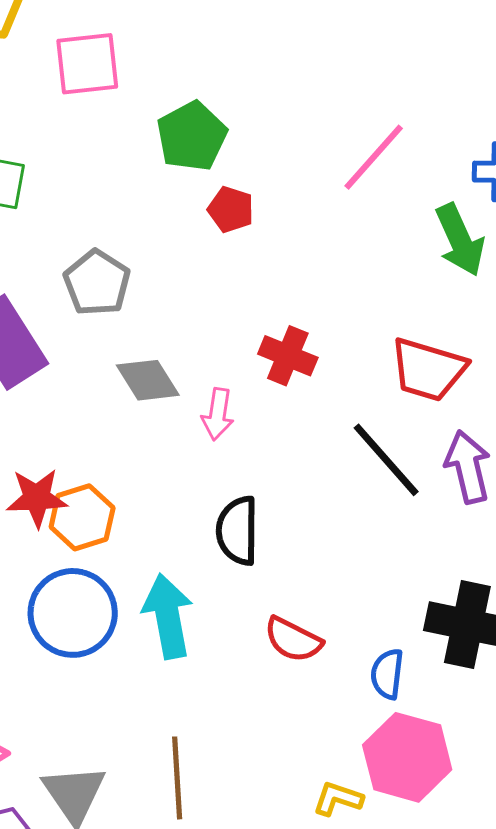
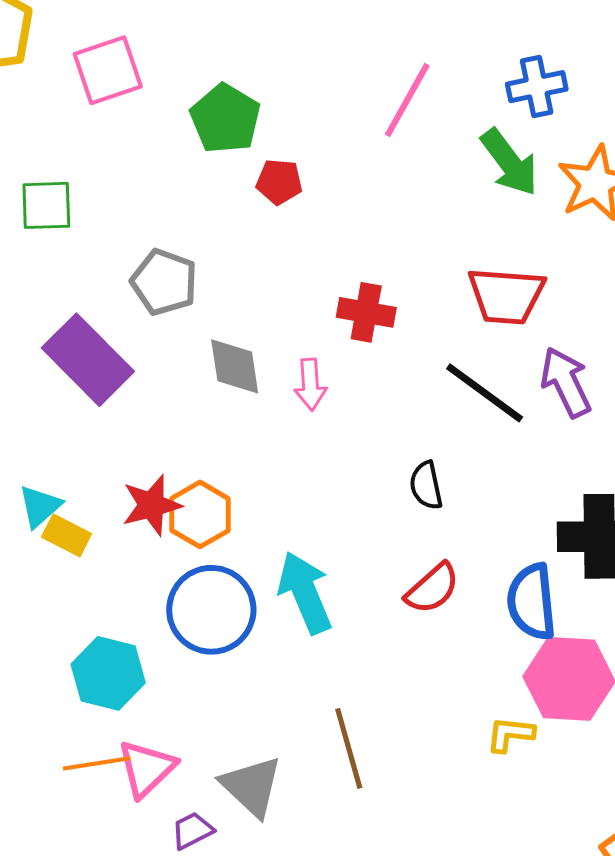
gray diamond: (148, 380) -> (235, 366), turned 36
black semicircle: (237, 531) -> (426, 485), moved, size x0.7
red semicircle: (293, 640) -> (432, 588), turned -56
blue semicircle: (387, 674) -> (532, 602), size x1.5

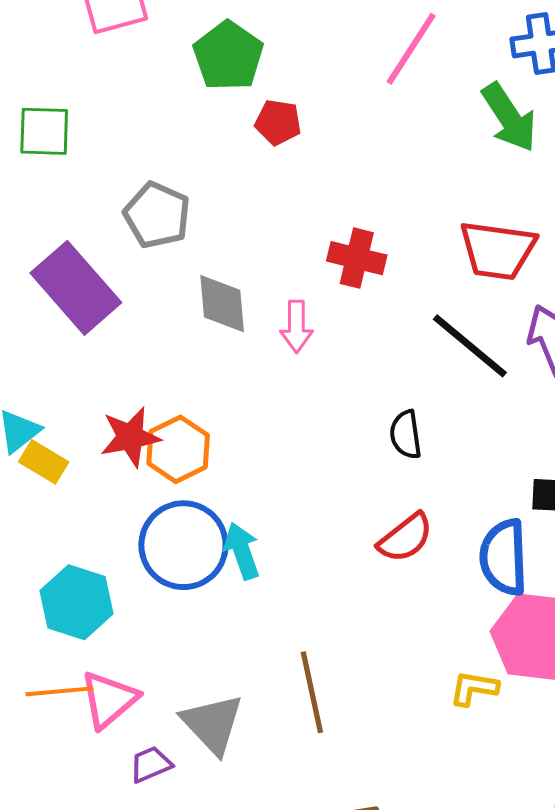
cyan arrow: (305, 593) -> (242, 551), moved, size x0.7

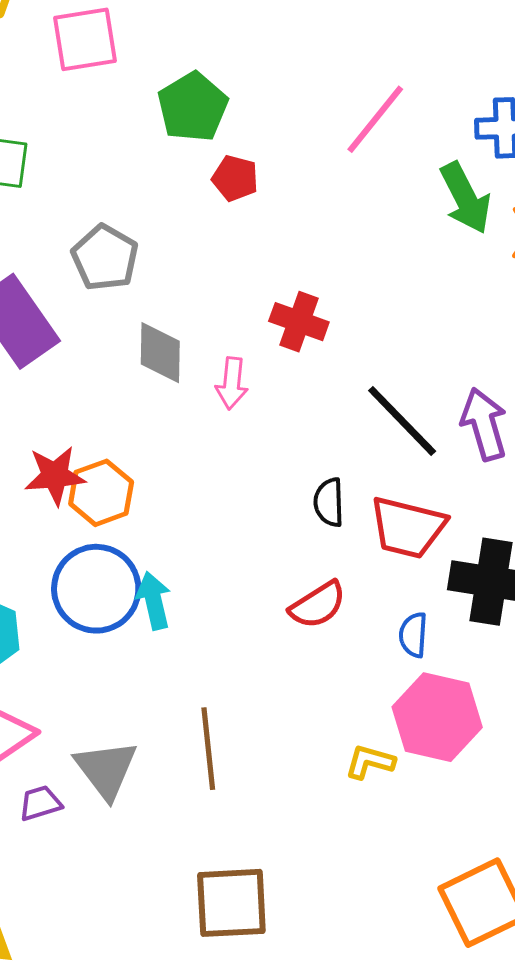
red trapezoid: (498, 250) -> (408, 527), moved
blue semicircle: (504, 557) -> (413, 635), size x0.6

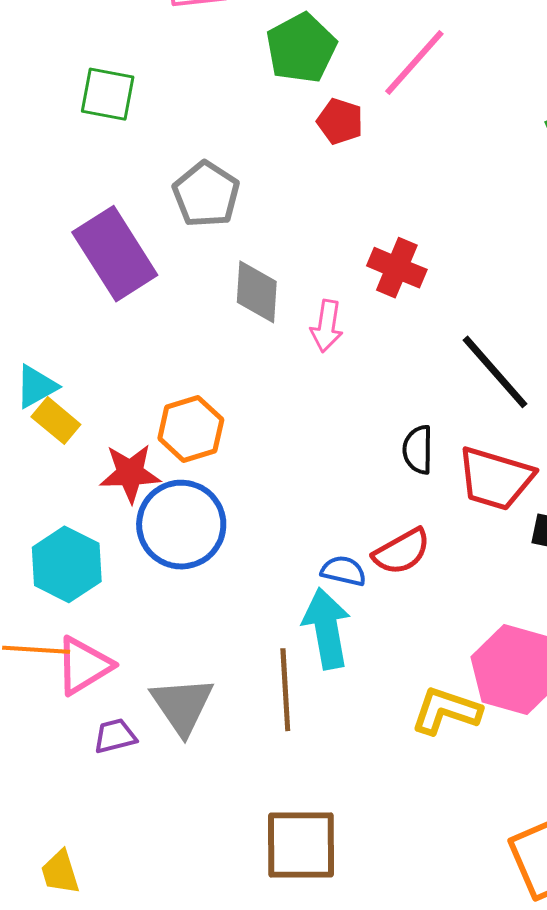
pink line: (375, 119) -> (414, 62), moved
red star: (55, 475) -> (130, 473), moved
cyan arrow: (154, 601) -> (327, 629), moved, size x1.4
blue semicircle: (413, 635) -> (343, 571), moved, turned 96
yellow L-shape: (370, 762) -> (446, 711), size x1.4

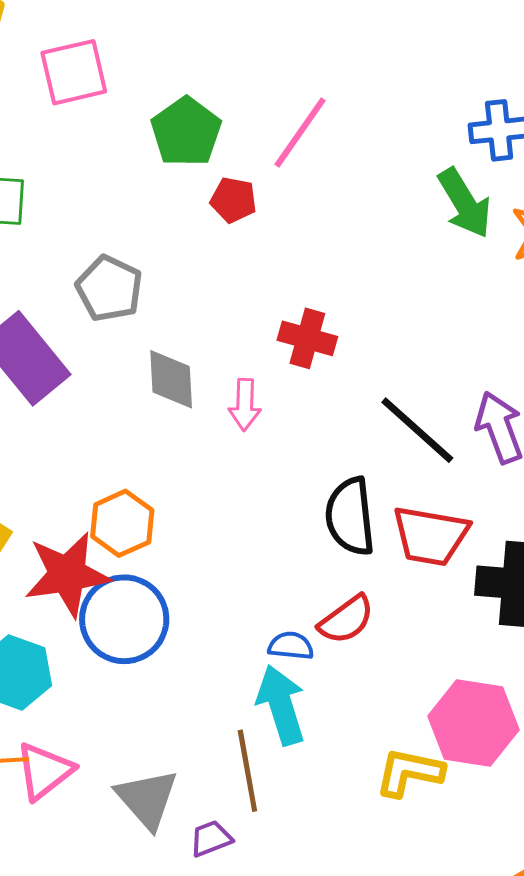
black semicircle: (418, 450) -> (350, 517), size x1.6
red star: (130, 473) -> (67, 574), size x1.4
purple trapezoid: (115, 736) -> (211, 838), moved

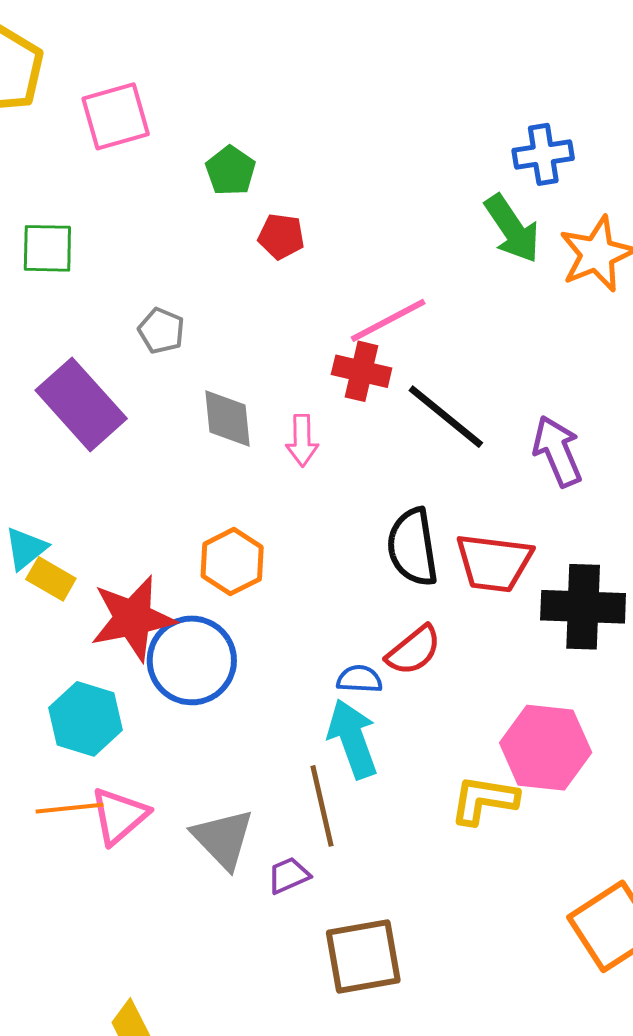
green pentagon: (186, 132) -> (231, 171), size x0.7
pink line: (300, 132) -> (388, 320), moved, turned 30
gray pentagon: (109, 289) -> (161, 331), size x0.7
black line: (417, 430) -> (446, 417), moved
orange hexagon: (122, 523) -> (232, 562), moved

